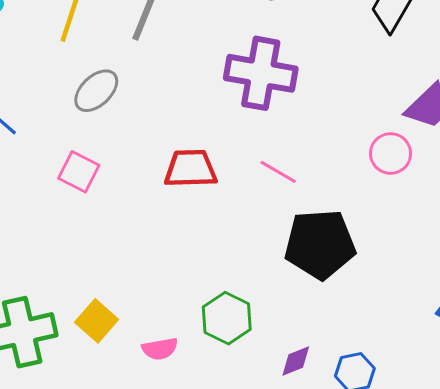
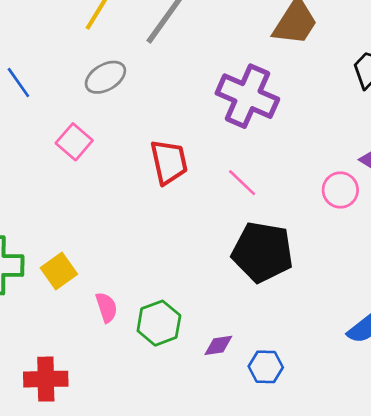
red trapezoid: (191, 169) -> (169, 162), turned 66
green hexagon: (227, 318) -> (159, 323), moved
pink semicircle: (160, 349) -> (106, 307), turned -112

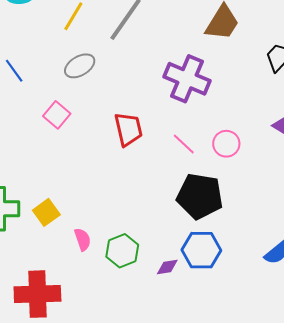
pink circle: (340, 190) -> (226, 144), moved
blue hexagon: (266, 367) -> (201, 250), moved, size x1.5
red cross: (46, 379) -> (37, 294), size x1.4

